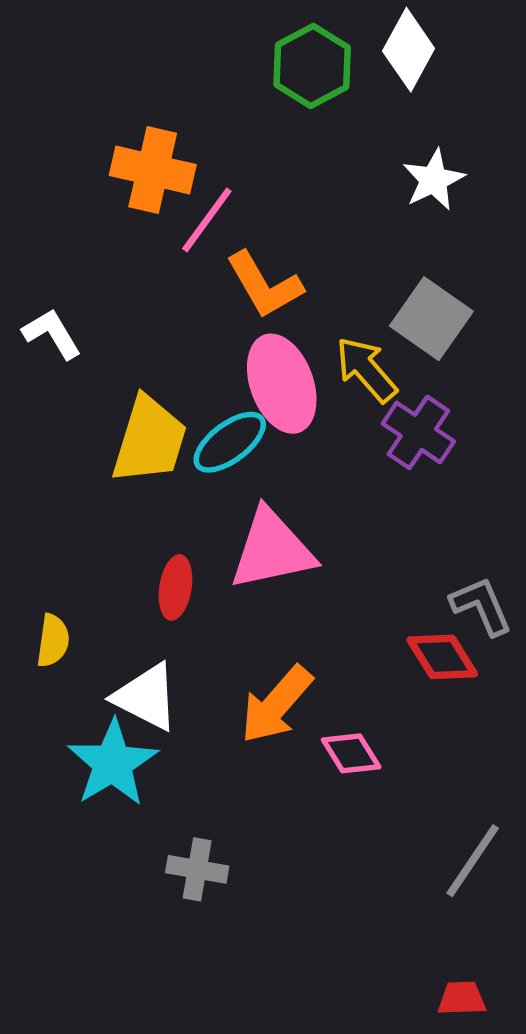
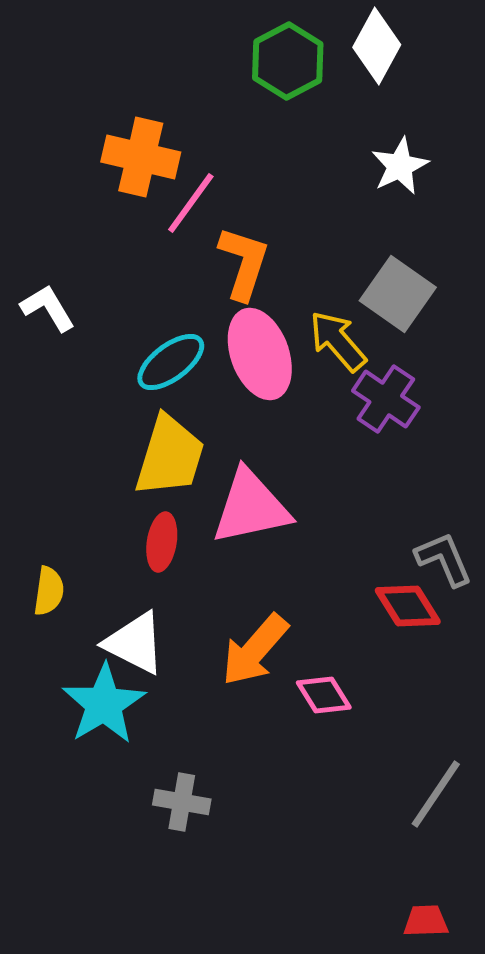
orange L-shape: (264, 285) -> (244, 263), turned -132
yellow trapezoid: (149, 440) -> (170, 456), moved
cyan ellipse: (230, 442) -> (171, 362), moved

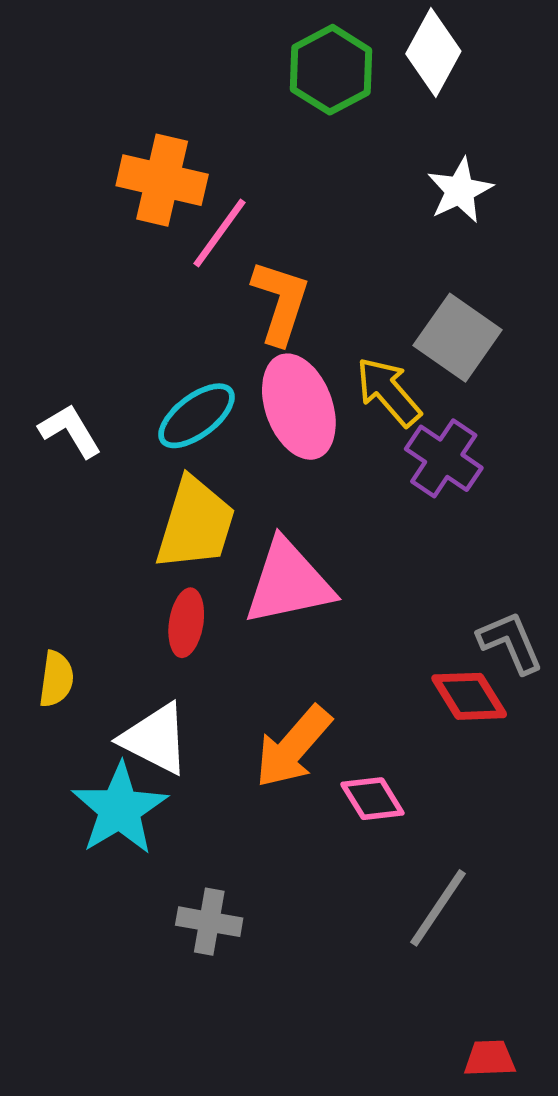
white L-shape: (48, 308) -> (70, 431), moved
gray line: (436, 794) -> (438, 908), moved

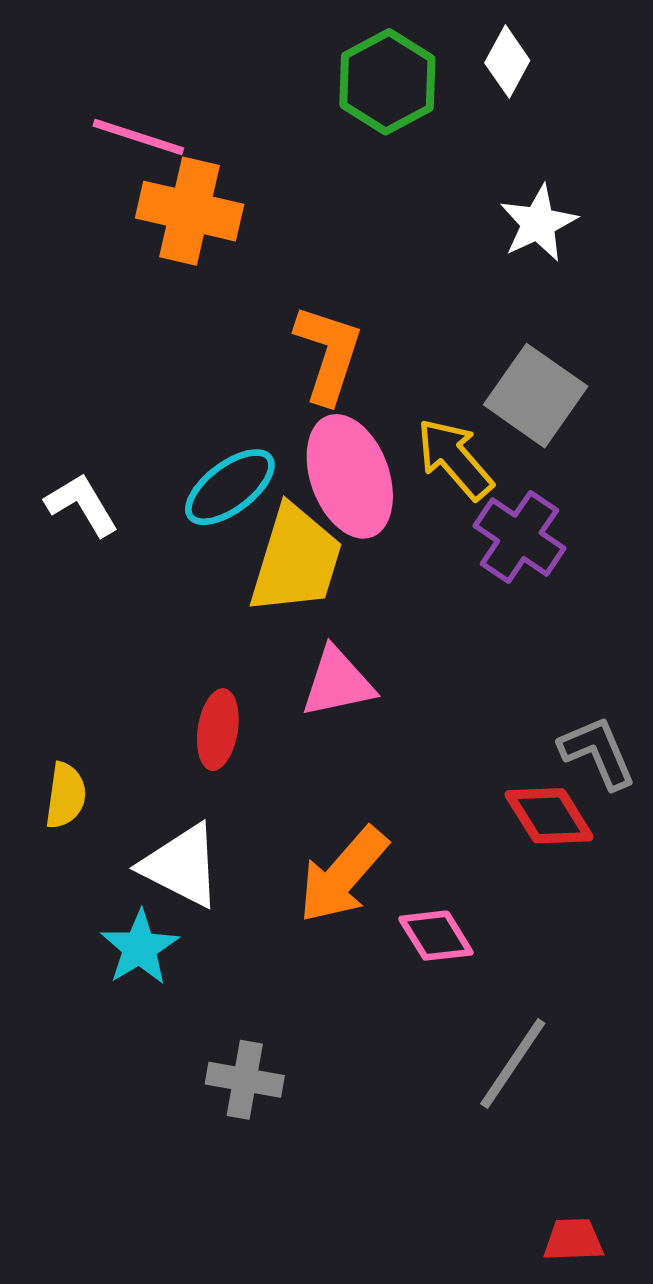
white diamond: (433, 52) -> (507, 62), size x0.7
pink line: (220, 233) -> (138, 137), moved, turned 72
yellow trapezoid: (195, 524) -> (296, 560), moved
pink triangle: (289, 582) -> (338, 682), size x0.7
cyan star: (120, 809) -> (140, 948), size x0.7

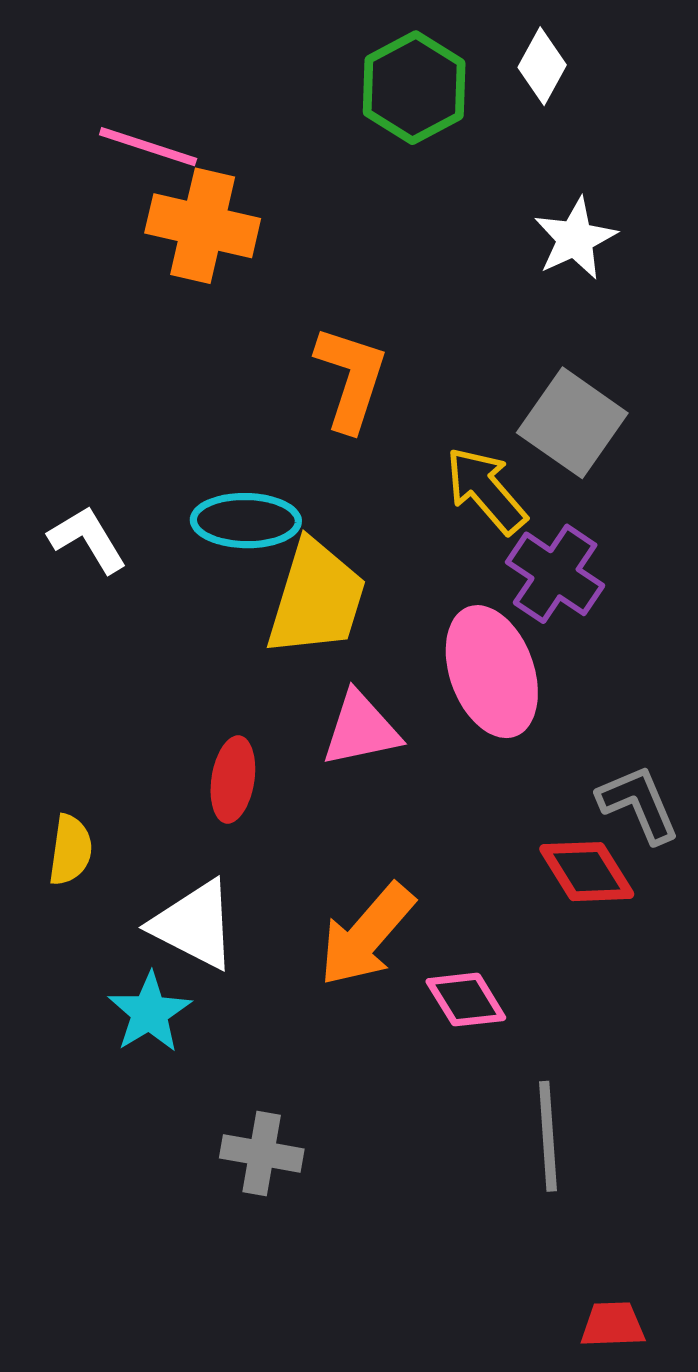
pink ellipse: (350, 476) -> (492, 672), moved
cyan ellipse: (230, 487) -> (246, 521), turned 38
gray line: (513, 1064) -> (548, 1136), turned -38

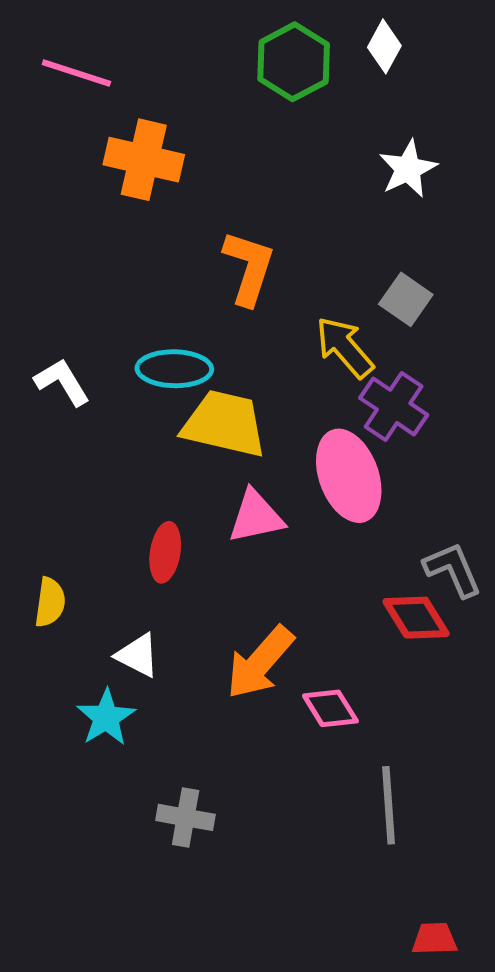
pink line: (148, 147) -> (76, 73), moved
gray square: (572, 423) -> (406, 299), size x0.7
yellow trapezoid: (316, 598) -> (224, 424), turned -94
white triangle: (194, 925) -> (138, 655), size x0.7

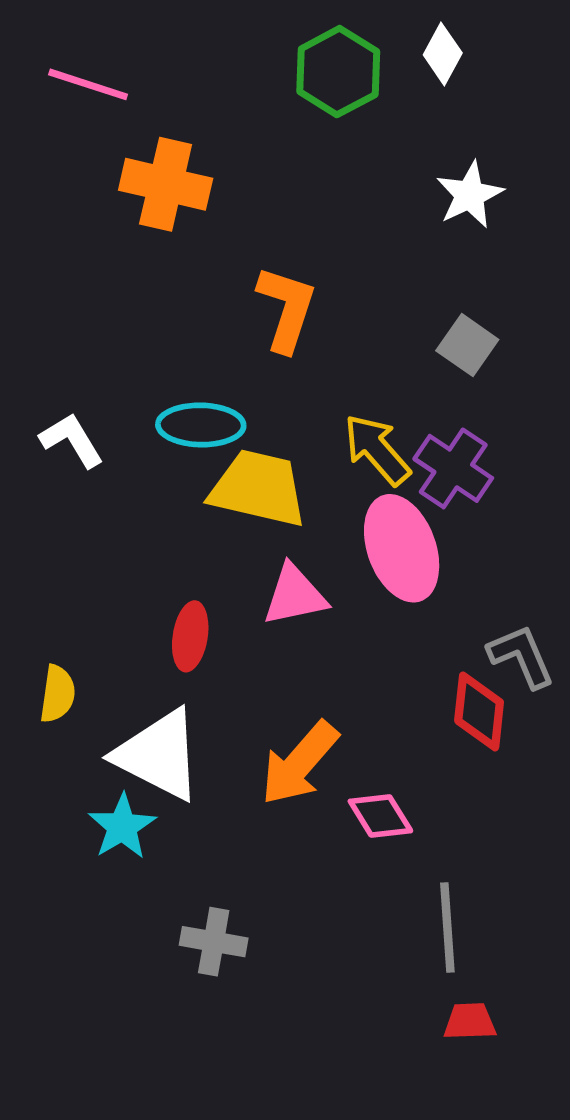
yellow arrow: (345, 347) -> (377, 450), moved
red diamond: (416, 618) -> (479, 711), turned 38
white triangle: (138, 655) -> (159, 755), size x1.8
red trapezoid: (434, 939) -> (470, 1021), moved

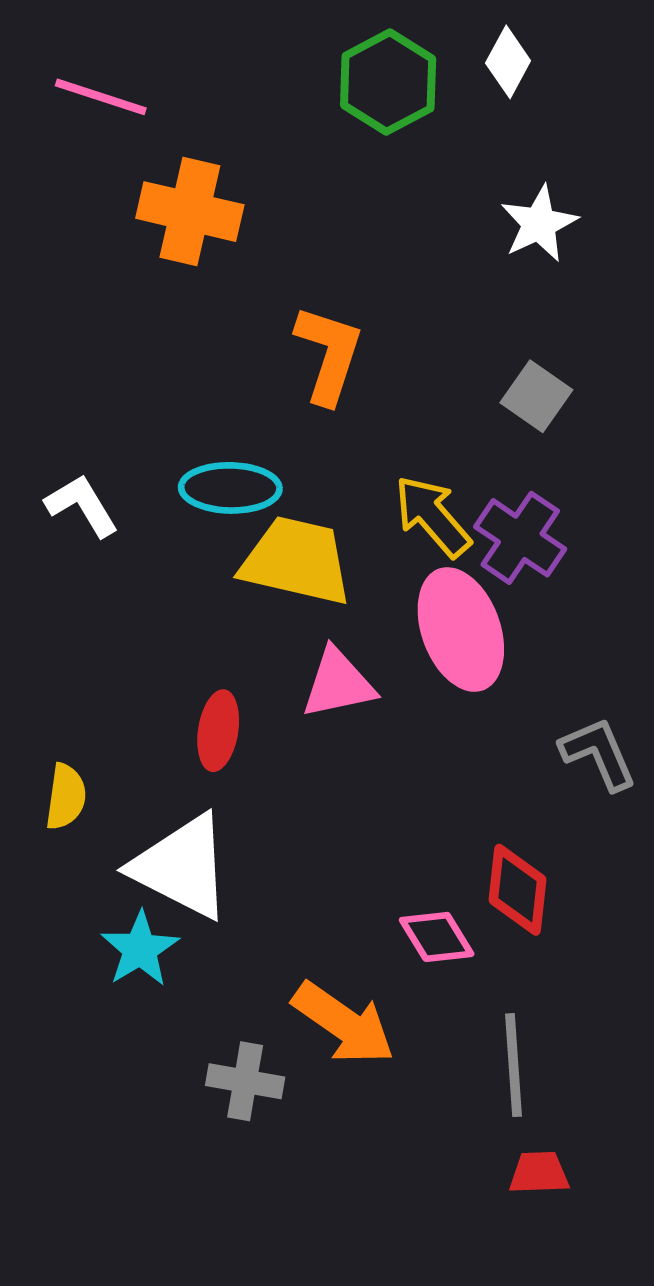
red diamond: (479, 711) -> (518, 890), moved
orange arrow: (299, 763) -> (344, 1023), moved, turned -96

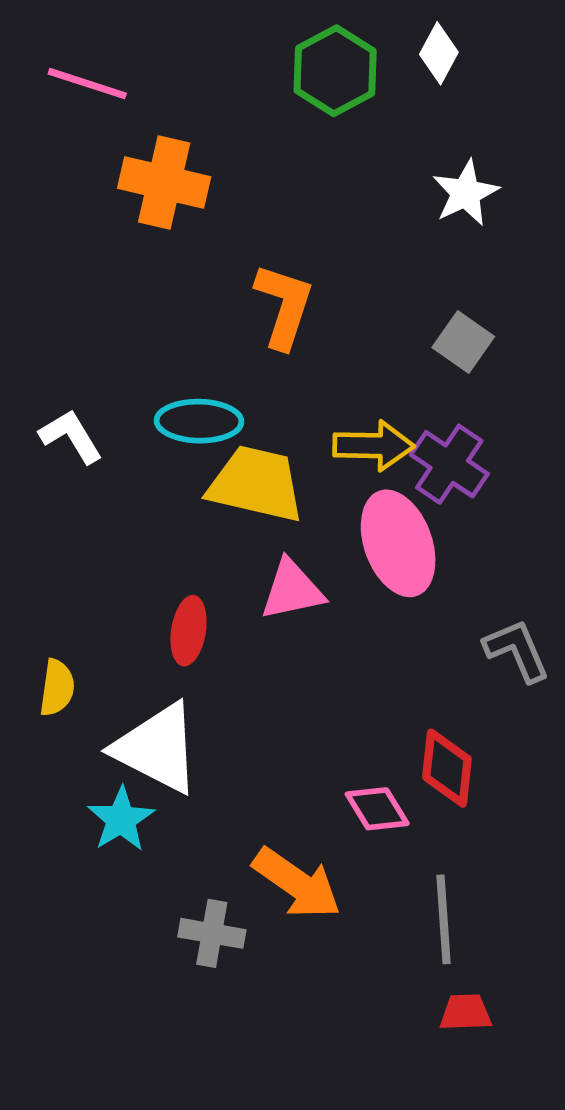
yellow arrow: (433, 516) -> (374, 446), turned 132

